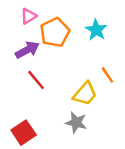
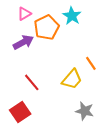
cyan star: (96, 30) -> (72, 16), moved
red line: (36, 80) -> (32, 82), moved
gray star: (76, 123) -> (85, 111), moved

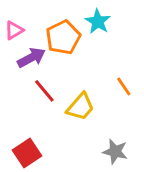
pink triangle: (24, 14) -> (14, 30), moved
yellow trapezoid: (72, 79) -> (80, 107), moved
red line: (32, 82) -> (44, 91), moved

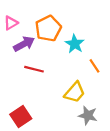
cyan star: (98, 22) -> (75, 44), moved
red line: (44, 91) -> (34, 69), turned -36
yellow trapezoid: (80, 107) -> (75, 92), moved

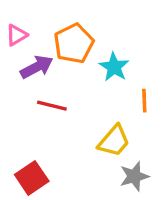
orange line: (94, 66) -> (144, 101), turned 32
gray star: (88, 115) -> (134, 176), turned -30

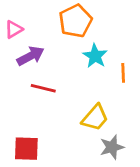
orange pentagon: (74, 43) -> (75, 21), moved
orange line: (144, 101) -> (123, 73), moved
red square: (32, 178) -> (26, 149), turned 36

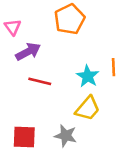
pink triangle: (14, 29) -> (13, 27), turned -36
cyan star: (95, 56) -> (88, 76), moved
gray star: (112, 147) -> (66, 136), moved, turned 30

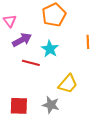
orange line: (113, 67) -> (88, 42), moved
cyan star: (88, 76) -> (50, 49), moved

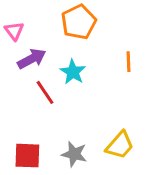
red line: (31, 63) -> (45, 92), turned 42
yellow trapezoid: (68, 84) -> (120, 145), moved

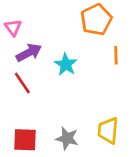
orange pentagon: (79, 22) -> (96, 20), moved
red line: (45, 92) -> (22, 83), moved
yellow trapezoid: (120, 145) -> (108, 130), turned 144

